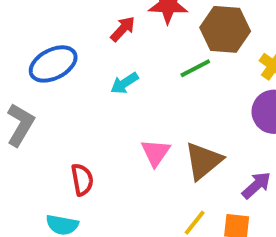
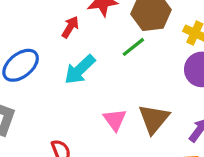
cyan arrow: (124, 83) -> (80, 70), size x1.5

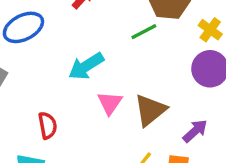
cyan arrow: (80, 70) -> (86, 66), moved

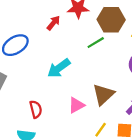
pink triangle: (110, 103) -> (76, 105), moved, turned 30

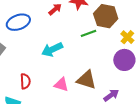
brown triangle: (103, 95) -> (86, 80), turned 50
pink triangle: (76, 105) -> (61, 84), turned 35

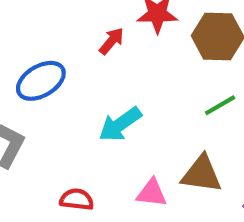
green line: (88, 33) -> (220, 105), moved
red semicircle: (25, 81) -> (77, 199), turned -70

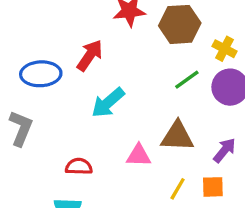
red arrow: (112, 41) -> (90, 55), moved, size x1.4
blue ellipse: (41, 81) -> (41, 74), turned 33

